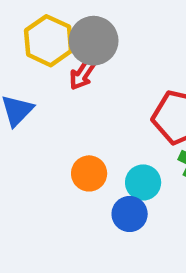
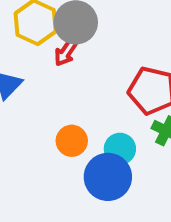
blue circle: (130, 214) -> (108, 177), size x1.5

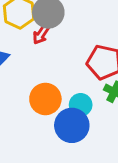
orange circle: (72, 141) -> (45, 99), size x1.4

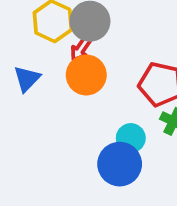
orange circle: (45, 99) -> (86, 75), moved

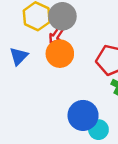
cyan circle: (131, 138) -> (98, 130), moved

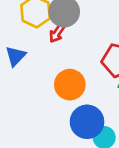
orange circle: (60, 54) -> (70, 85), moved

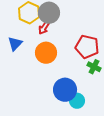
orange circle: (70, 85) -> (46, 53), moved

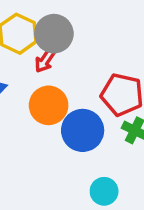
blue circle: (65, 90) -> (83, 130), moved

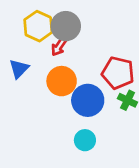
cyan circle: (104, 191) -> (85, 140), moved

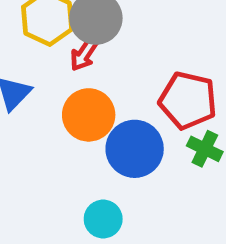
cyan circle: (85, 140) -> (103, 219), moved

